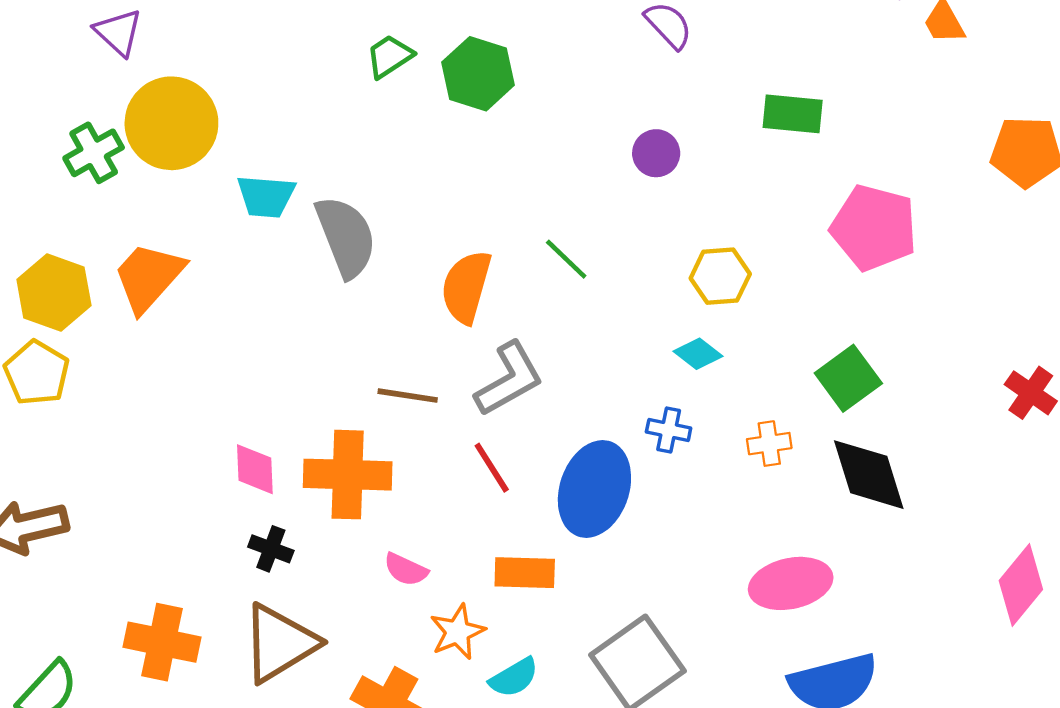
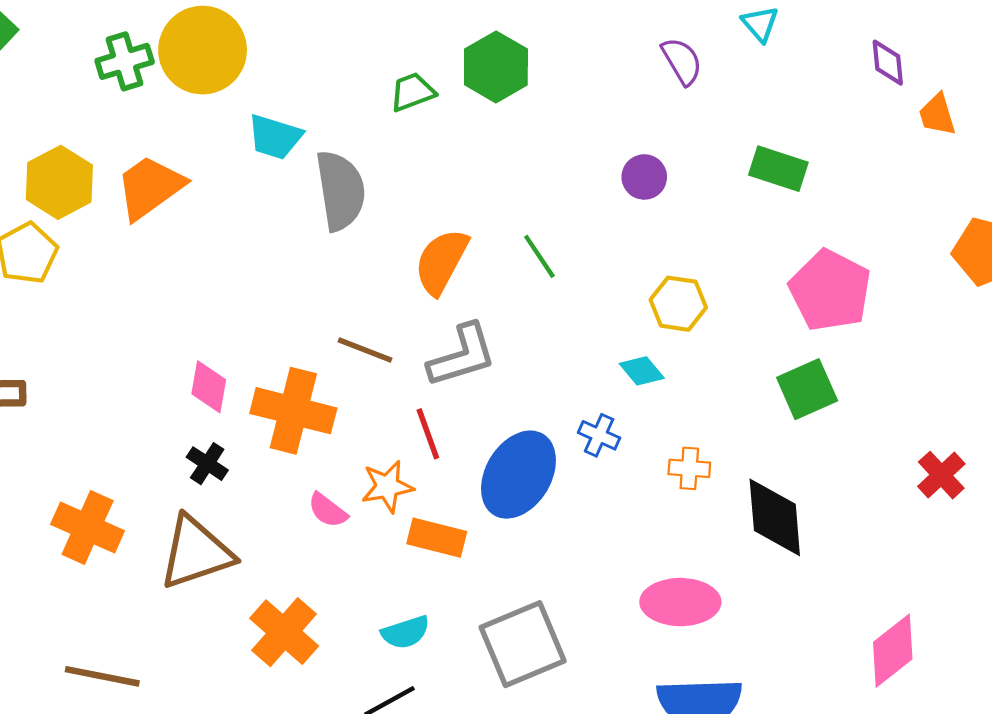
green trapezoid: (389, 56) -> (412, 92), moved
green square: (848, 378) -> (807, 389), moved
orange star: (457, 632) -> (387, 486), moved

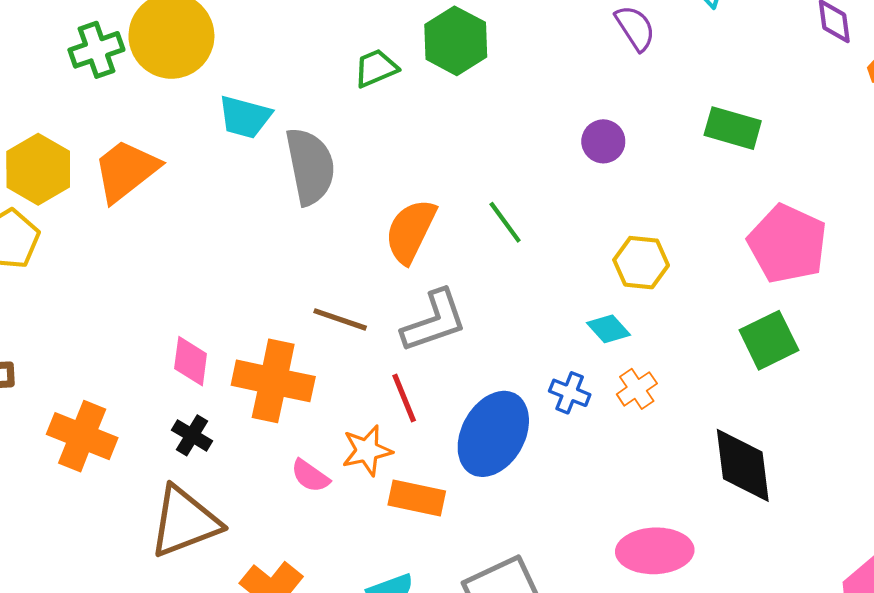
orange cross: (689, 468) -> (637, 389), moved, turned -36
orange cross: (88, 527) -> (82, 436), moved

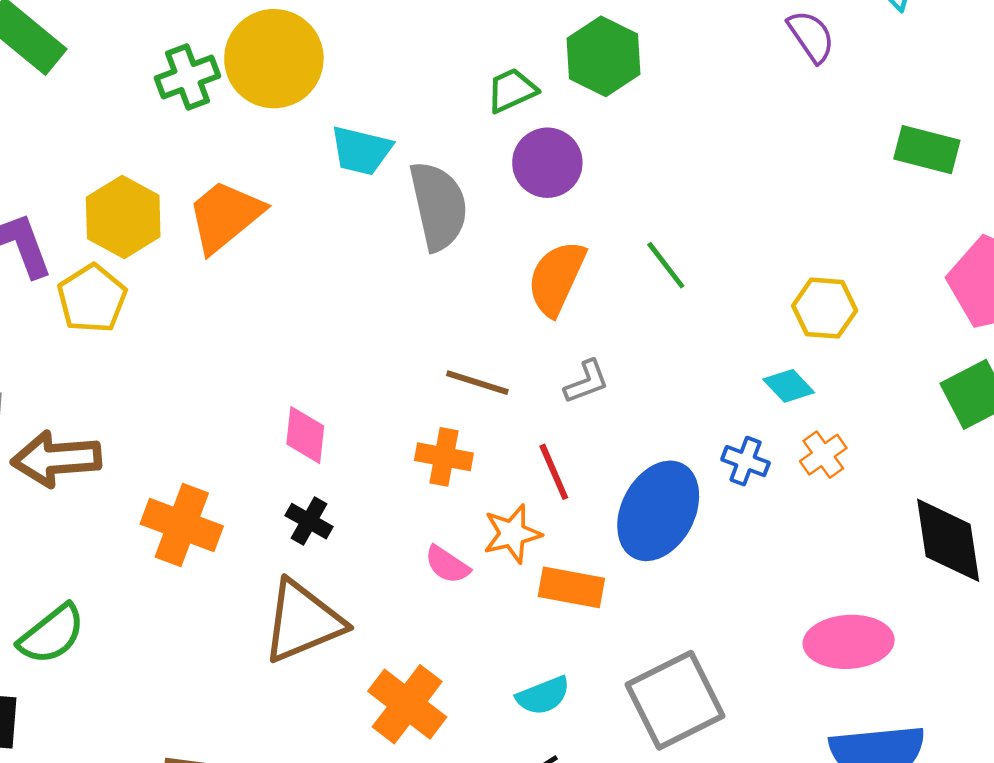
purple circle: (603, 141) -> (547, 163), moved, size x1.4
gray L-shape: (434, 321) -> (586, 382), size x0.6
orange cross: (273, 381) -> (444, 457), moved, size x0.6

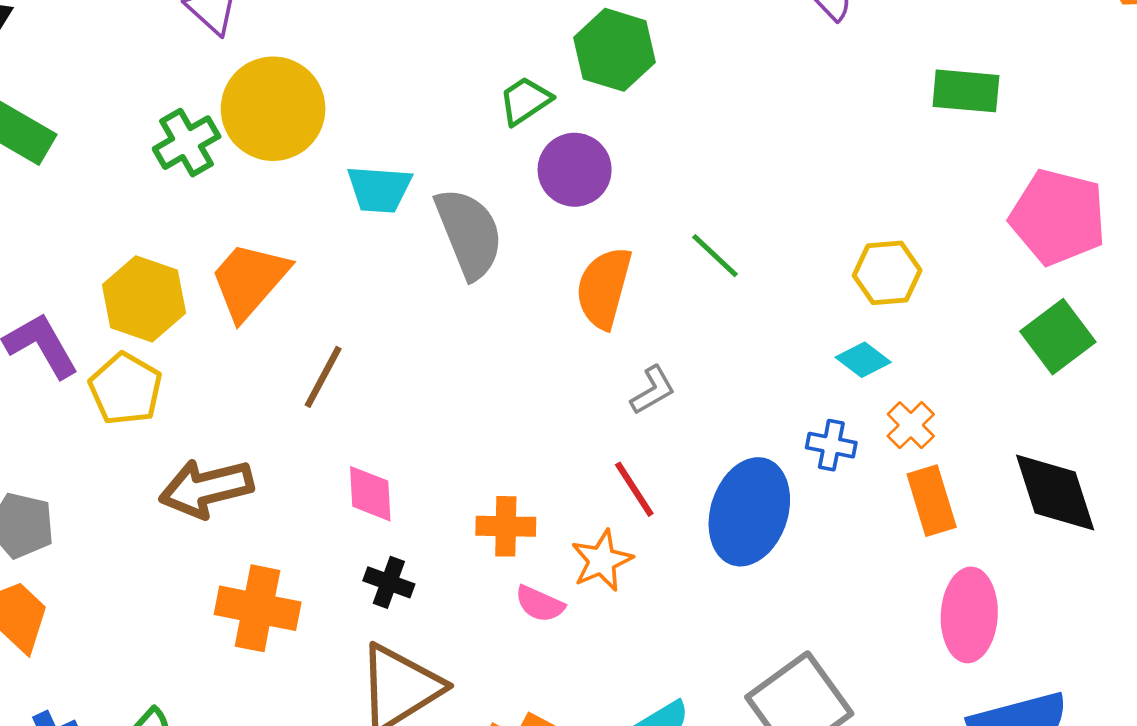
brown line: (477, 383) -> (323, 377), moved, turned -70
orange cross: (444, 457) -> (506, 526), moved
brown arrow: (56, 459) -> (206, 488), moved
orange rectangle: (571, 587) -> (932, 501), moved, turned 72
pink ellipse: (849, 642) -> (969, 615), turned -74

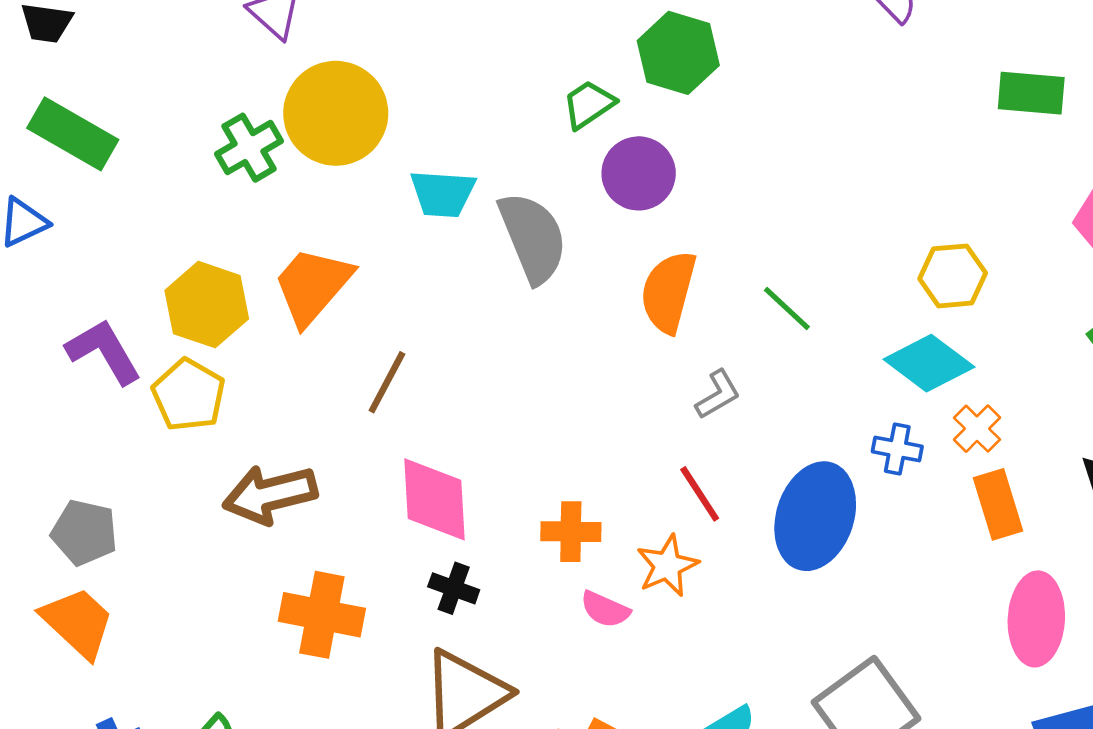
green line: (715, 256) -> (787, 309), moved
cyan diamond: (863, 360) -> (929, 363), size x1.6
pink diamond: (370, 494) -> (435, 499), size x1.5

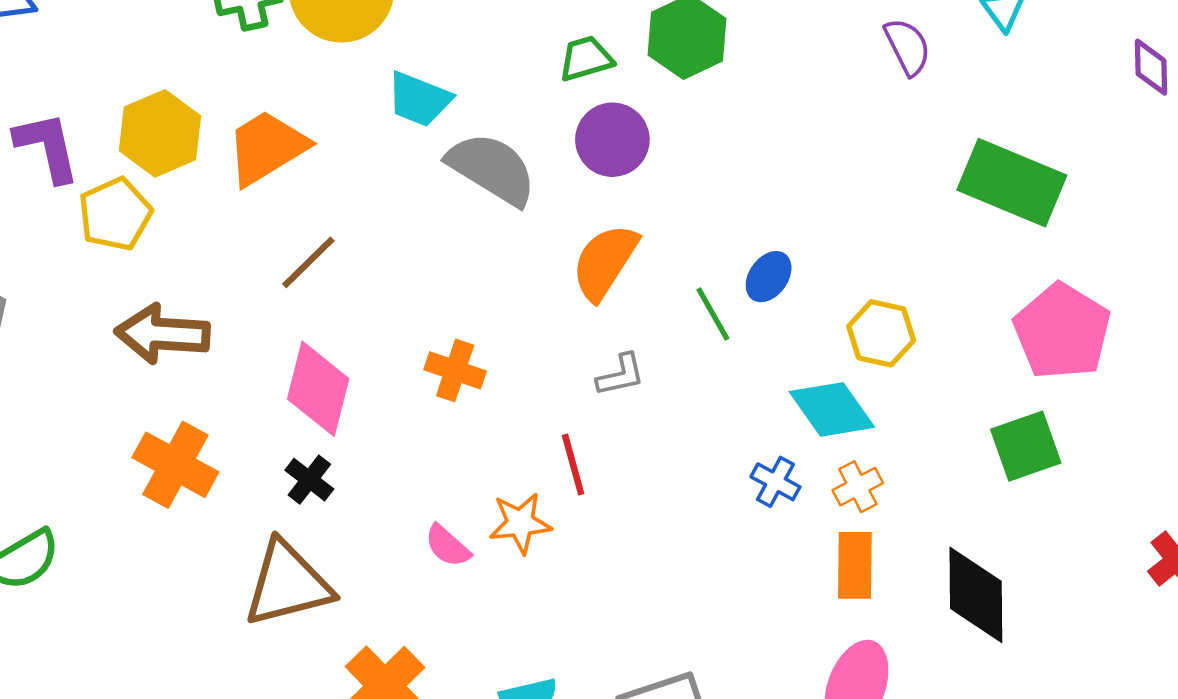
green rectangle: (1031, 93) -> (1012, 183), size x1.5
gray semicircle: (533, 238) -> (492, 169), turned -54
blue ellipse: (815, 516) -> (769, 277), moved, size x0.5
orange cross: (571, 532) -> (455, 370), moved

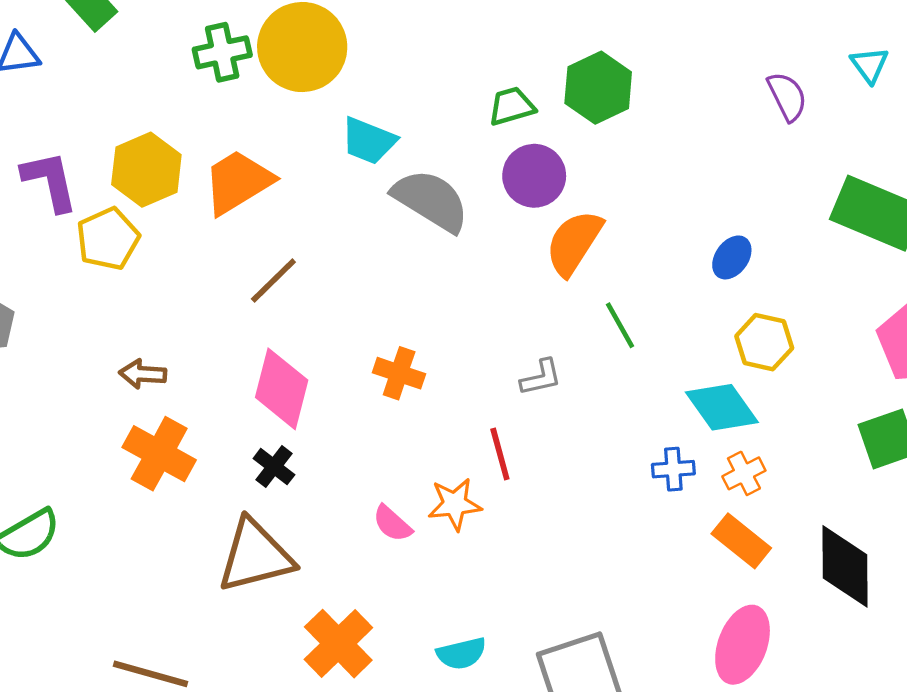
orange semicircle: (605, 262) -> (574, 243), moved
blue ellipse: (769, 277) -> (732, 257), moved
brown arrow: (162, 334) -> (143, 374), moved, size x0.6
blue cross: (775, 482) -> (673, 469), turned -33
orange rectangle: (855, 565) -> (741, 541), turned -52

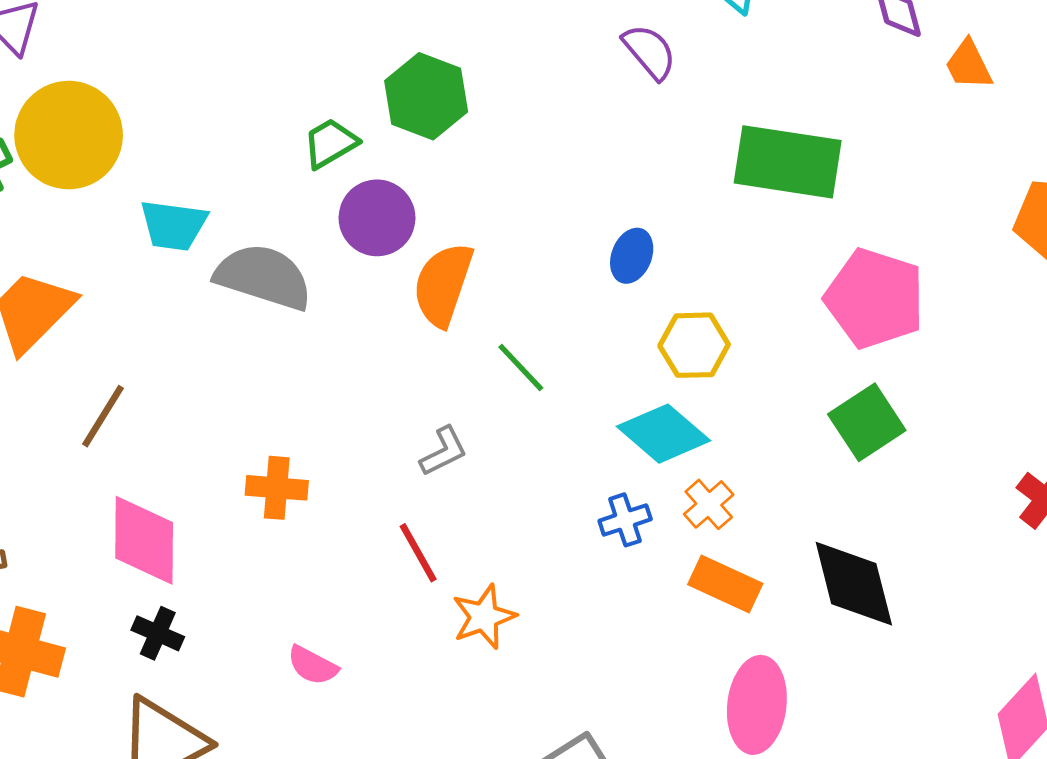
orange star: (455, 504) -> (484, 617), moved

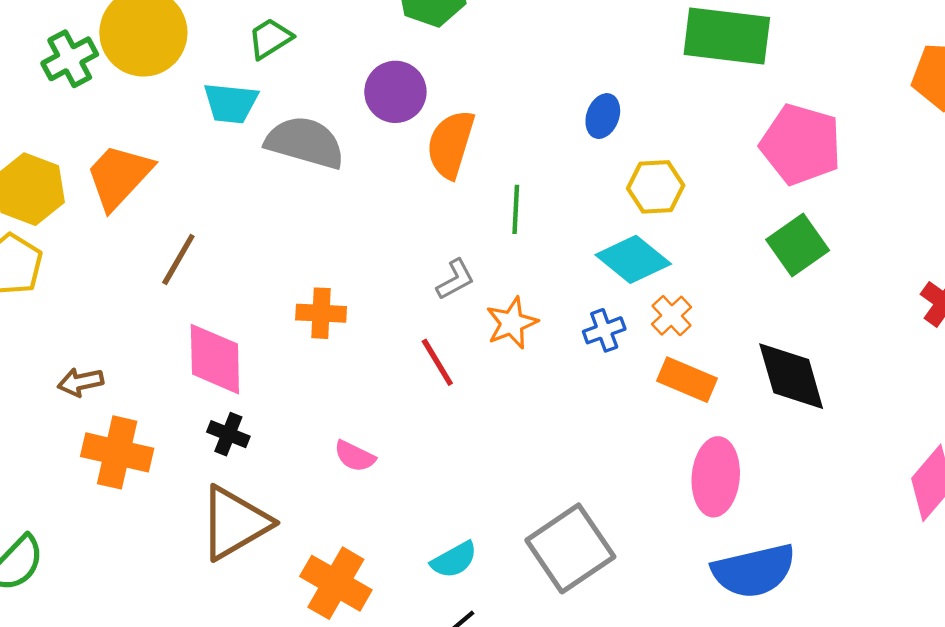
green trapezoid: (330, 143) -> (270, 38), moved
green line: (521, 367) -> (516, 209), turned 48
orange star: (484, 617) -> (512, 323), moved

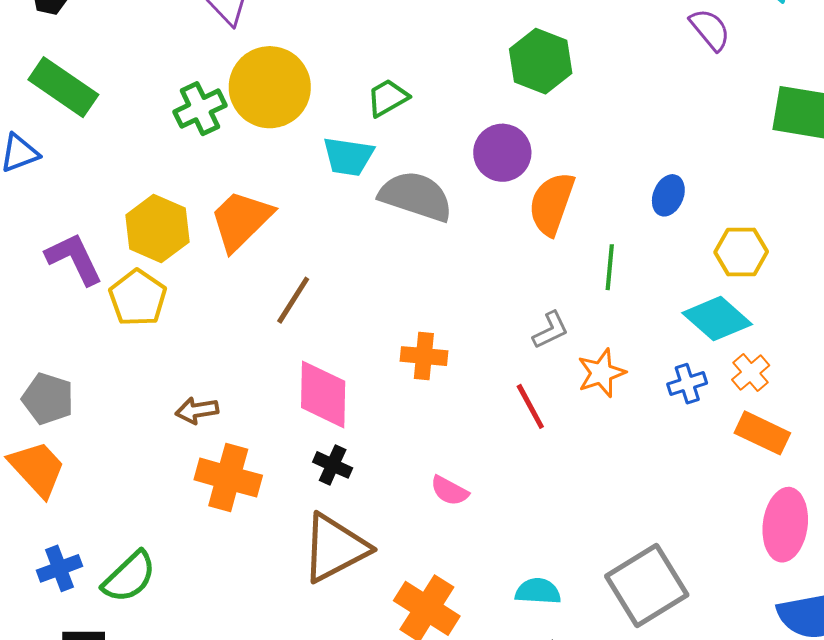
blue ellipse: (603, 116) -> (668, 195), moved
cyan semicircle: (454, 560) -> (538, 591), turned -150

